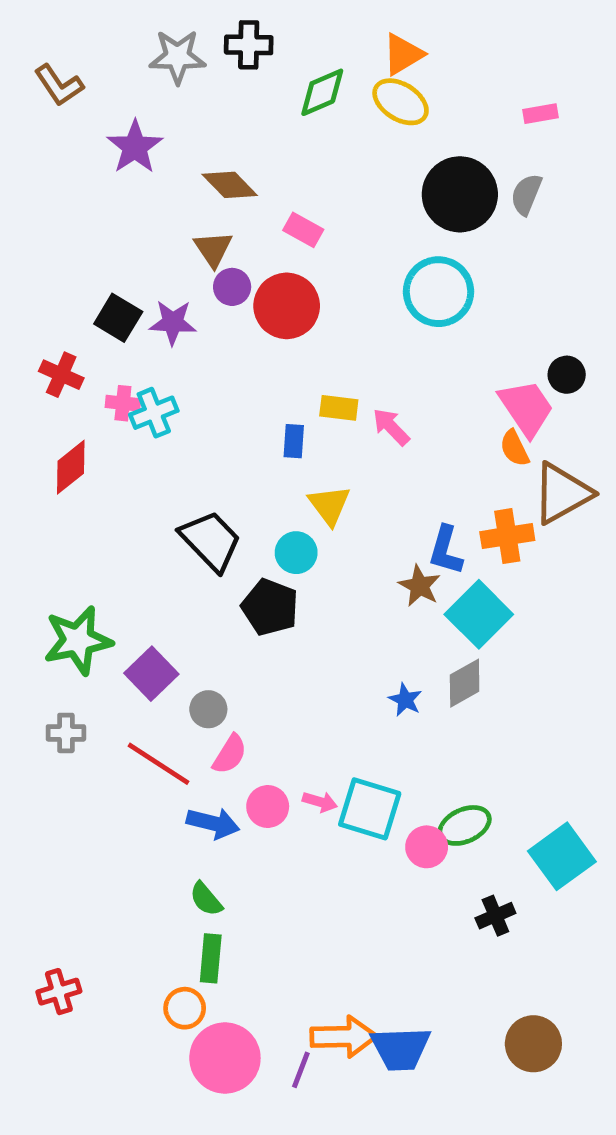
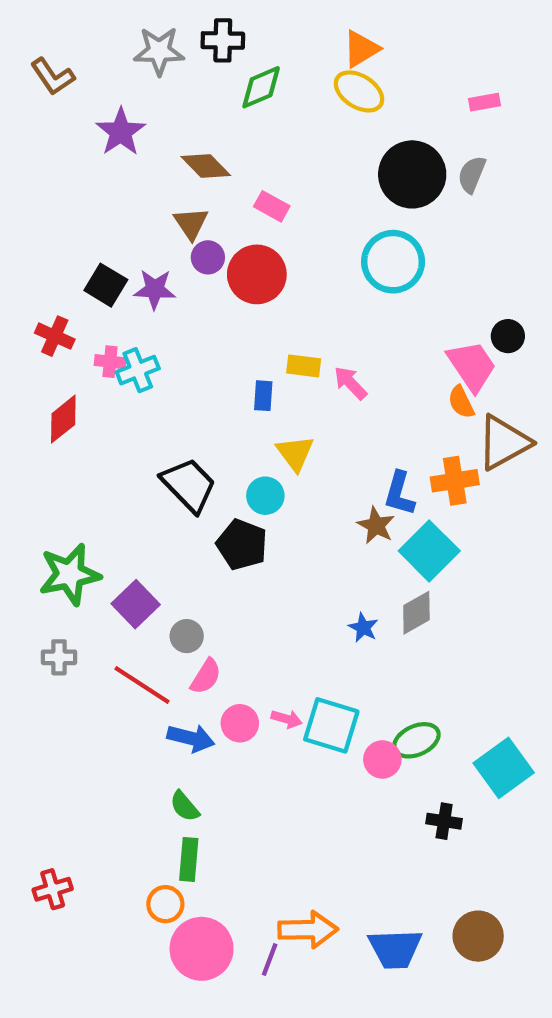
green diamond: (322, 92) -> (261, 87), moved
black cross: (495, 916) -> (444, 821), turned 32
blue trapezoid: (401, 1049) -> (395, 949), moved

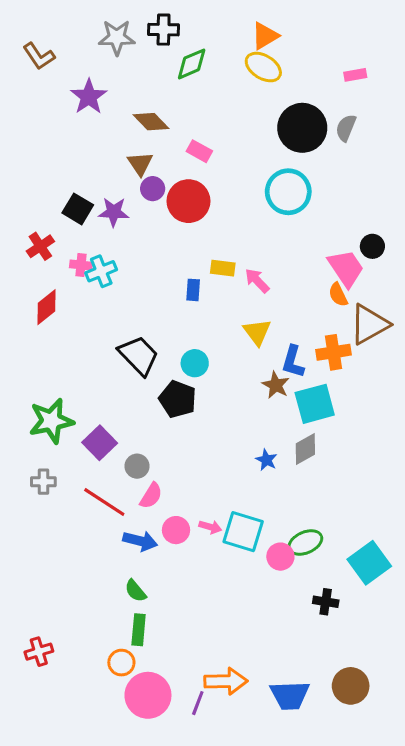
red cross: (55, 336) -> (40, 246), turned 32
yellow triangle: (295, 453) -> (257, 332), moved
cyan square: (429, 551) -> (315, 404), turned 30

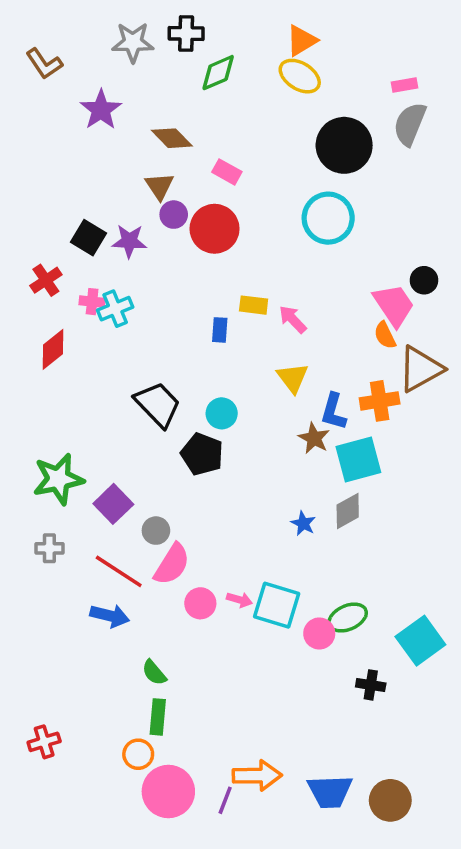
gray semicircle: (346, 128) -> (410, 124), moved, size x1.4
pink semicircle: (151, 496) -> (172, 564), size x1.4
blue arrow: (140, 541) -> (110, 616), moved
brown circle: (351, 686) -> (390, 800), moved

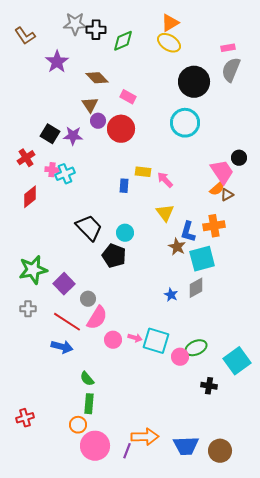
black cross: (186, 33) -> (96, 30), moved
orange semicircle: (385, 335) -> (217, 189), turned -105
brown triangle: (420, 369) -> (227, 195), moved, size x0.5

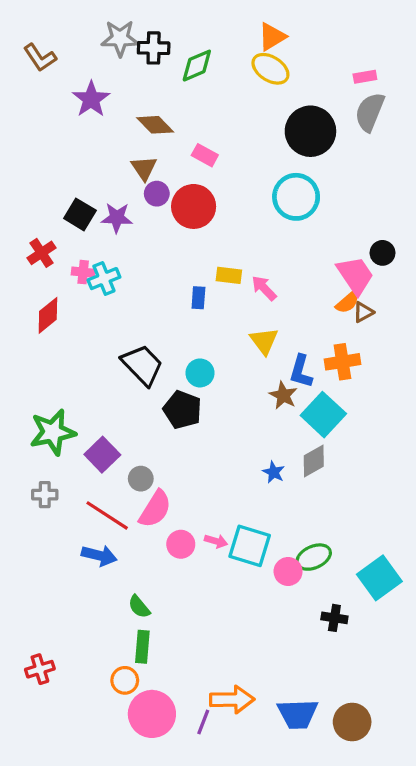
cyan square: (202, 259) -> (323, 415), turned -32

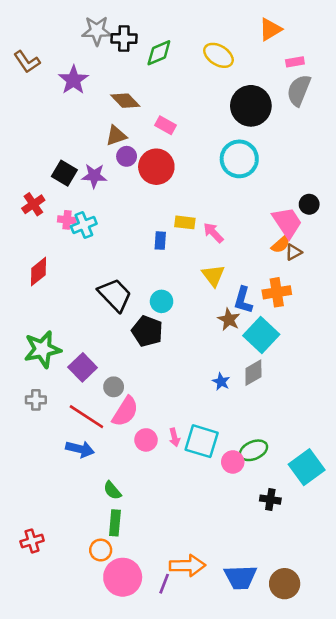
orange triangle: (272, 37) -> (270, 29), moved
brown L-shape: (40, 58) -> (27, 62), moved
brown triangle: (144, 168) -> (116, 136), turned 45
red diamond: (48, 315) -> (38, 272), moved
pink arrow: (216, 541) -> (174, 437), turned 60

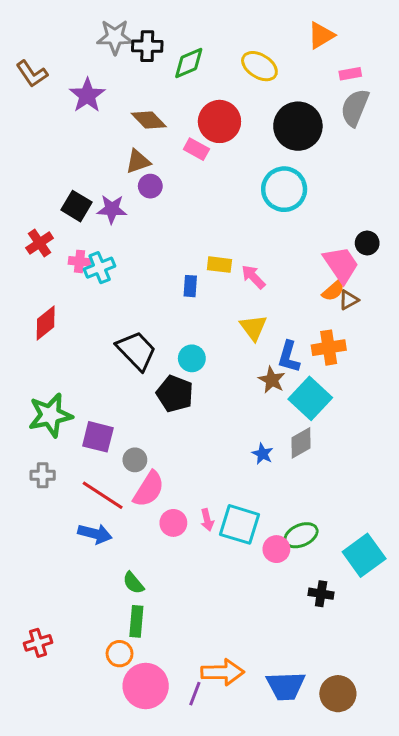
red circle: (156, 167) -> (219, 121), moved
purple square: (83, 367) -> (98, 437), turned -32

